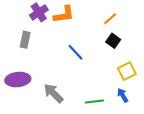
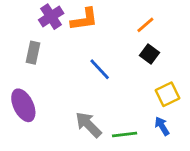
purple ellipse: (18, 80) -> (23, 105), turned 70
gray arrow: (53, 93) -> (88, 125), moved

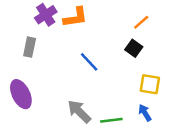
orange line: (145, 25) -> (141, 22), moved
yellow square: (168, 94) -> (150, 84), turned 35

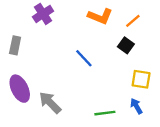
orange L-shape: (75, 17) -> (100, 16), moved, turned 30
gray rectangle: (30, 47) -> (15, 45), moved
gray arrow: (79, 112) -> (50, 103), moved

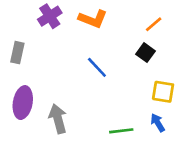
orange L-shape: (100, 16) -> (93, 19), moved
purple ellipse: (20, 89) -> (23, 103), turned 36
gray arrow: (50, 103) -> (58, 119), turned 30

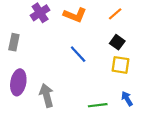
orange line: (154, 24) -> (115, 14), moved
yellow square: (163, 92) -> (120, 65), moved

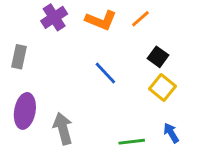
orange line: (115, 14) -> (140, 19), moved
yellow square: (120, 65) -> (162, 88), turned 30

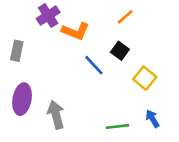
orange L-shape: (101, 20) -> (76, 31), moved
black square: (158, 57) -> (120, 51), moved

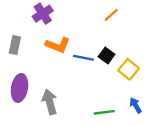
orange L-shape: (76, 31) -> (58, 45), moved
black square: (120, 51) -> (107, 55), moved
blue line: (94, 65) -> (83, 58), turned -36

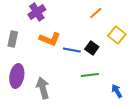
yellow square: (129, 69) -> (117, 35), moved
green line: (104, 112) -> (90, 75), moved

